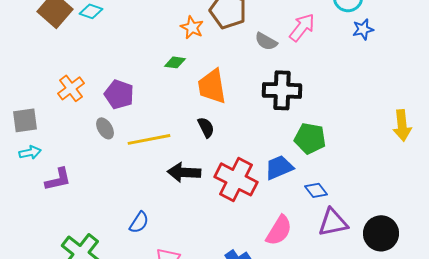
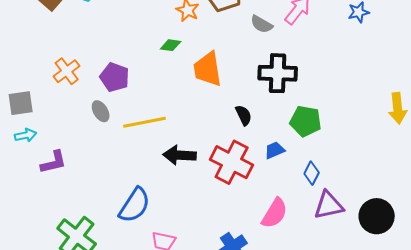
black semicircle: (206, 127) -> (244, 115), moved
blue trapezoid: (279, 167) -> (275, 150), size x0.7
blue diamond: (316, 190) -> (312, 173), turned 65
blue semicircle: (139, 222) -> (135, 205), size x1.6

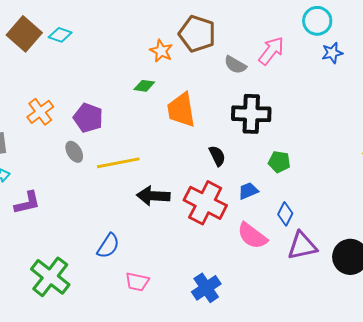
green pentagon: (306, 121) -> (279, 162), size x0.7
blue semicircle: (135, 205) -> (108, 246), size x0.7
pink semicircle: (275, 213) -> (252, 236), moved, turned 96

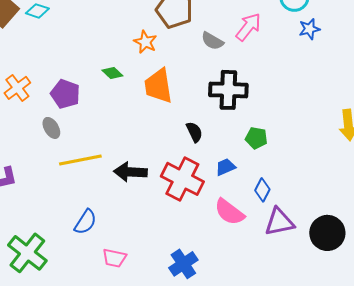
orange star: (161, 51) -> (145, 42), moved
green diamond: (144, 86) -> (112, 73), moved, turned 35
yellow line: (118, 163) -> (80, 160), moved

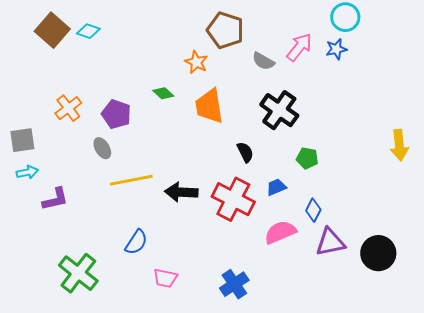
blue star: (309, 29) -> (336, 49), moved
black cross: (228, 90) -> (279, 110), turned 33
pink semicircle: (229, 212) -> (280, 232), turned 120

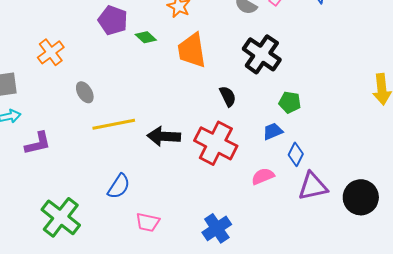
purple pentagon: (116, 114) -> (113, 20), moved
blue trapezoid: (276, 187) -> (273, 131), moved
pink semicircle: (280, 232) -> (263, 176), size x0.7

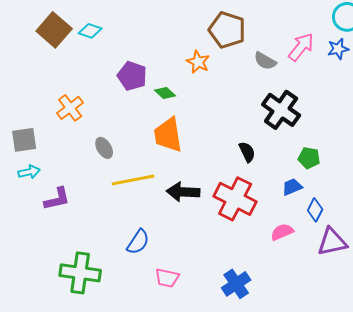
orange trapezoid: (192, 50) -> (168, 135), moved
green cross: (61, 217) -> (80, 273), turned -30

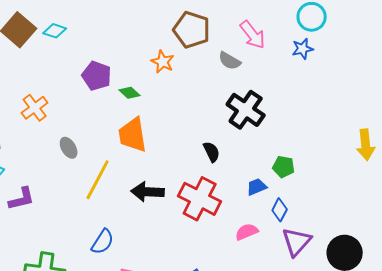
pink arrow: (301, 47) -> (253, 35), moved, turned 104
green pentagon: (309, 158) -> (284, 167), moved
yellow line: (133, 180) -> (98, 180), turned -51
purple triangle: (332, 242) -> (297, 242), turned -36

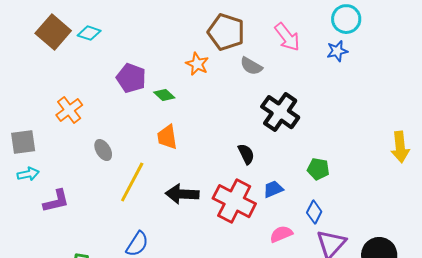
gray semicircle: (230, 61) -> (251, 66), moved
orange trapezoid: (133, 135) -> (167, 137), size x0.7
blue trapezoid: (257, 187) -> (273, 189), moved

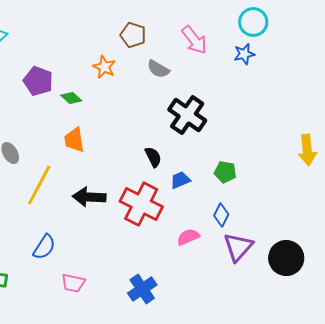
brown pentagon: (226, 32) -> (133, 35), size x0.7
blue trapezoid: (273, 189) -> (180, 180), moved

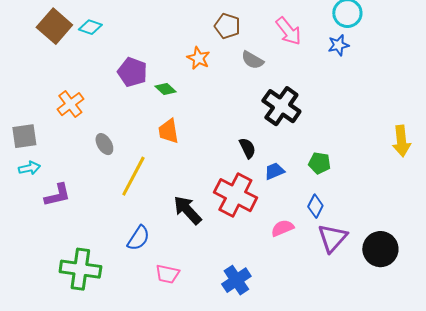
black arrow: (89, 197) -> (187, 210), moved, turned 44

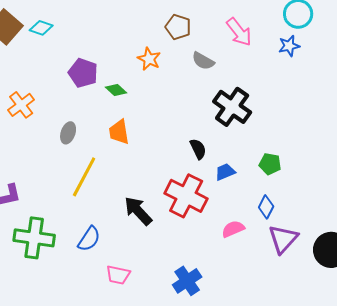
gray ellipse: (104, 144) -> (68, 133), moved, turned 50
green cross: (80, 269) -> (34, 238), moved

